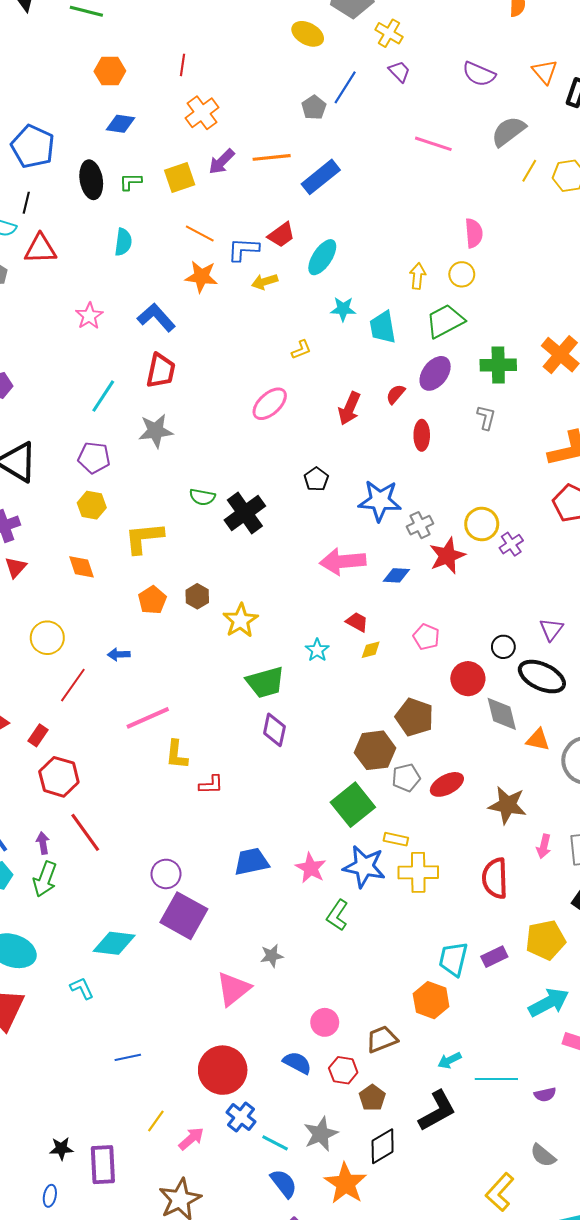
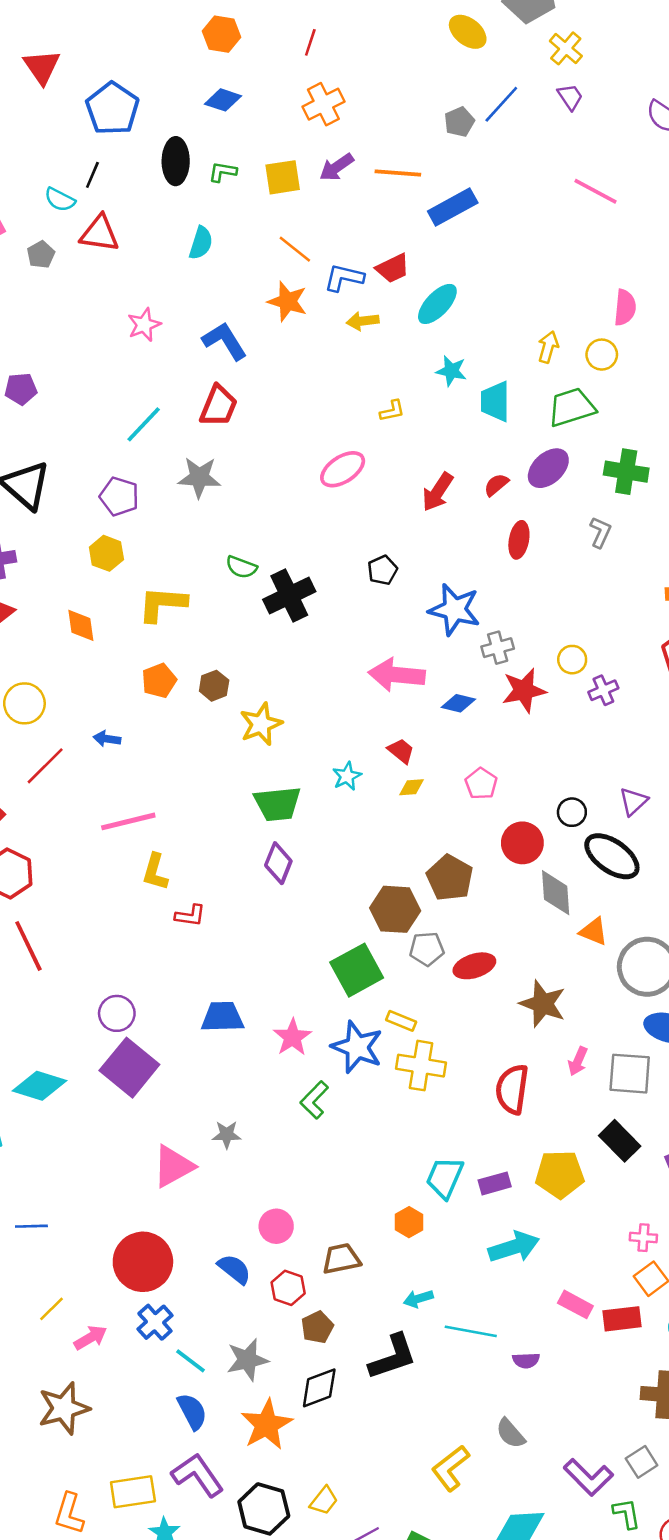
yellow circle: (482, 524) -> (572, 660), size x0.7
orange hexagon: (431, 1000) -> (409, 1222), size x0.7
cyan arrow: (549, 1003) -> (514, 1247), moved

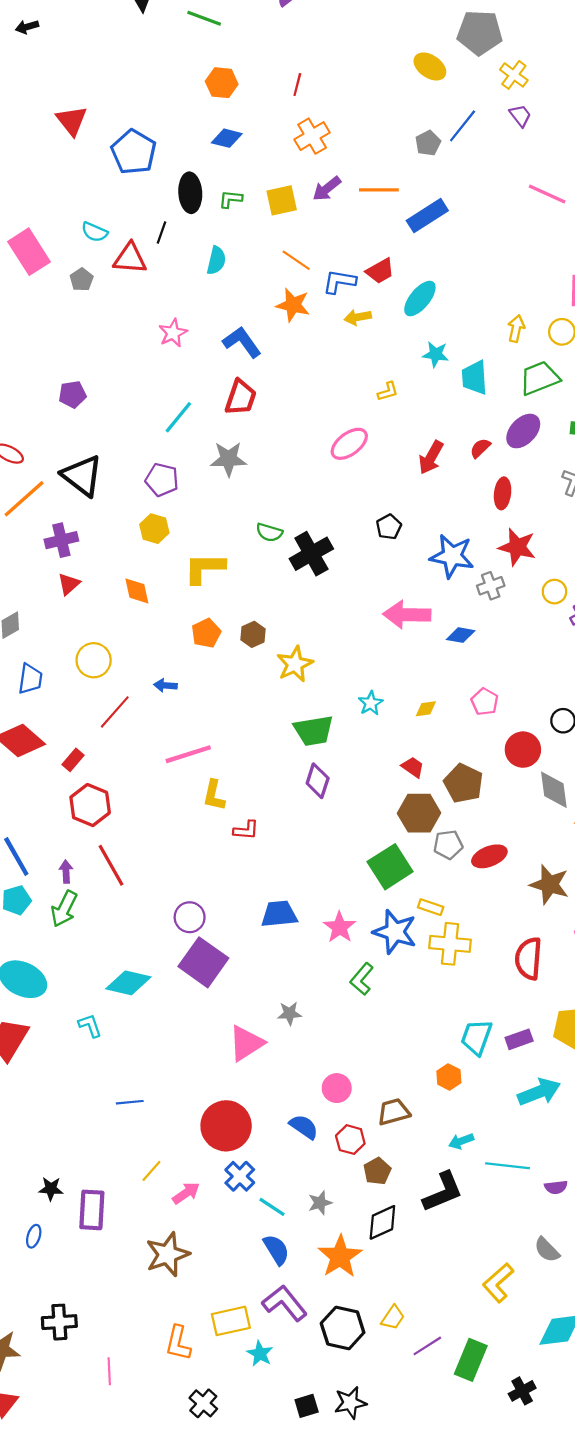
black line: (92, 175) -> (162, 233), moved
red star: (524, 690) -> (517, 547), moved, turned 30
red trapezoid: (401, 751) -> (413, 767), moved
gray star: (247, 1360) -> (320, 1203), size x0.7

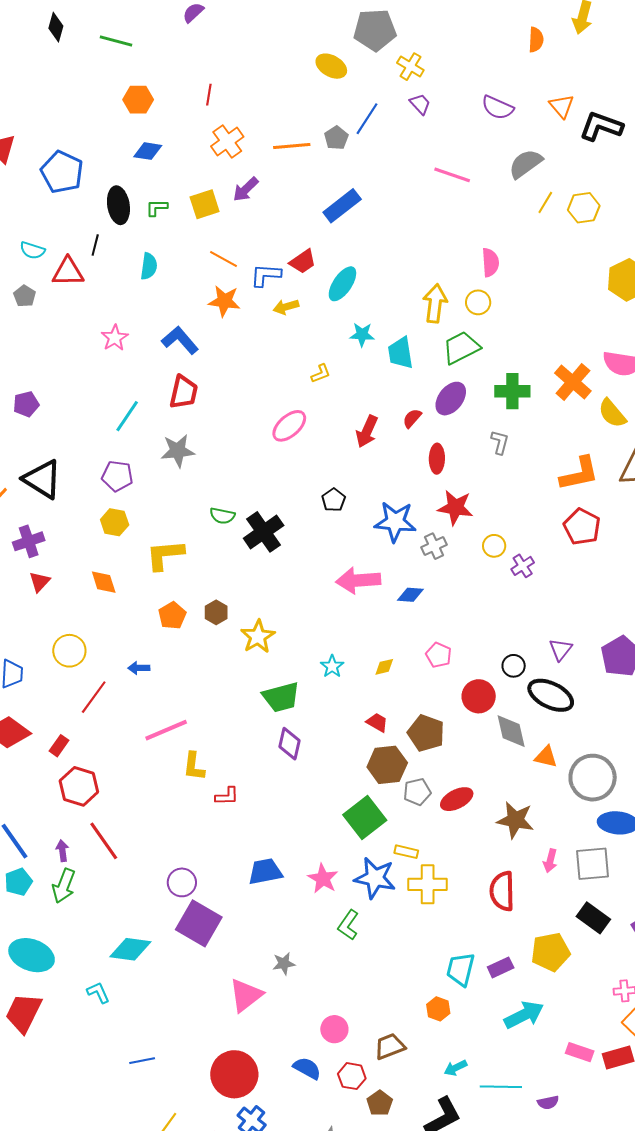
orange line: (379, 190) -> (292, 146), moved
yellow arrow: (516, 329) -> (435, 303), size x1.5

